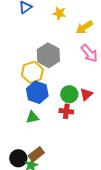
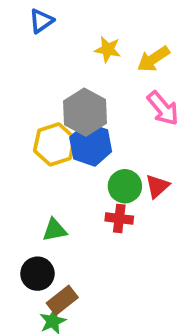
yellow star: (59, 13) -> (108, 49), moved
blue hexagon: (37, 92) -> (91, 144), moved
black circle: (18, 158) -> (37, 274), moved

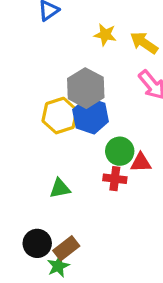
yellow arrow: (153, 59) -> (144, 43), turned 68
red triangle: (157, 186) -> (141, 162), moved, turned 40
black circle: (37, 274) -> (37, 243), moved

